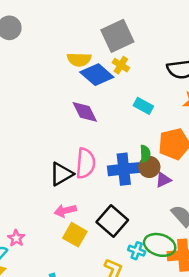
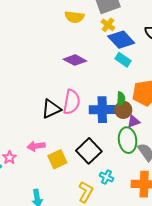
blue diamond: (97, 75) -> (121, 40), moved
purple diamond: (85, 112) -> (75, 60), turned -40
pink arrow: (65, 211) -> (36, 146), moved
yellow square: (75, 235) -> (57, 159), turned 30
green ellipse: (160, 245) -> (128, 140), moved, turned 60

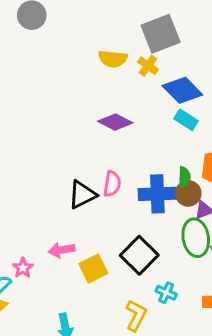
yellow cross: (108, 25) -> (148, 66), moved
pink semicircle: (72, 102) -> (112, 184), size x0.7

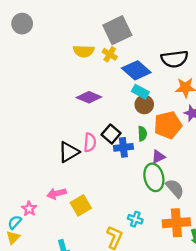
brown circle: (188, 193) -> (144, 104), moved
blue cross: (157, 194) -> (123, 147), size x0.7
black square: (139, 255) -> (111, 134), moved, size x0.7

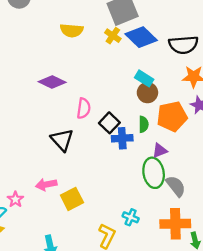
yellow semicircle: (84, 51) -> (72, 30), moved
blue diamond: (136, 70) -> (141, 37), moved
purple diamond: (89, 97) -> (52, 82), moved
pink semicircle: (90, 142) -> (84, 108), moved
black triangle: (69, 152) -> (62, 140), turned -45

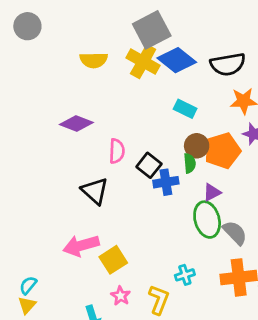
yellow cross: (113, 36) -> (143, 62), size x1.6
brown circle: (147, 93) -> (197, 146), moved
pink arrow: (46, 184) -> (81, 246), size x1.4
pink star: (15, 199) -> (120, 296), moved
cyan cross: (131, 217) -> (185, 275), turned -35

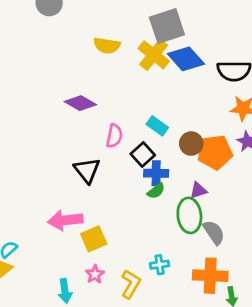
cyan rectangle: (185, 109) -> (157, 126), moved
green semicircle: (190, 163) -> (156, 191), moved, turned 48

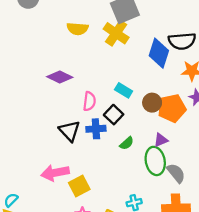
blue diamond: (186, 59) -> (159, 53), moved, turned 64
blue cross: (156, 173) -> (96, 129), moved

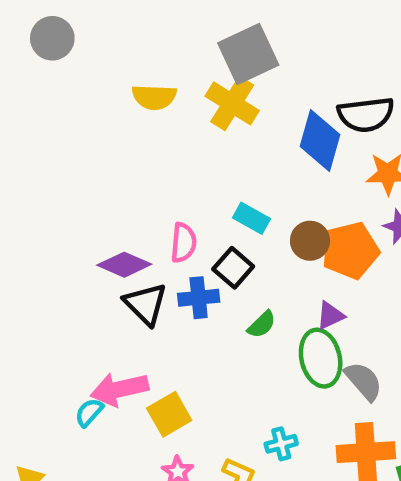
purple diamond: (60, 77) -> (124, 265), moved
cyan semicircle: (11, 200) -> (89, 412), moved

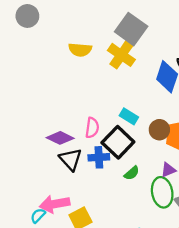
gray square: (248, 54) -> (131, 29), turned -32
black square: (233, 268) -> (118, 142), size x1.5

